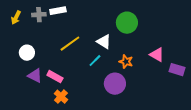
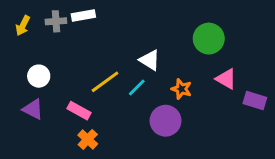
green circle: (127, 23) -> (209, 39), moved
yellow line: (70, 44) -> (105, 82), moved
purple triangle: (35, 76) -> (33, 109), moved

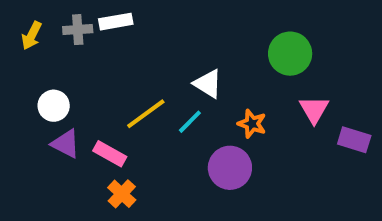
pink triangle: (226, 79) -> (314, 110), turned 30
purple triangle: (33, 109) -> (66, 144), moved

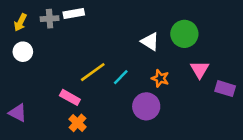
white triangle: (208, 84) -> (150, 41), moved
white circle: (54, 106) -> (23, 52), moved
purple triangle: (66, 144) -> (18, 113), moved

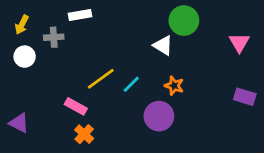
gray cross: (50, 19) -> (54, 37), moved
green circle: (184, 34) -> (184, 21), moved
pink triangle: (200, 69) -> (239, 43), moved

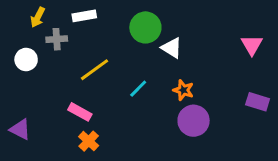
green circle: (184, 21) -> (145, 27), moved
yellow arrow: (22, 25) -> (38, 17), moved
yellow line: (101, 79) -> (95, 70), moved
purple circle: (159, 116) -> (194, 121), moved

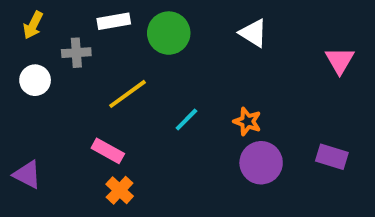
yellow arrow: (38, 17) -> (33, 25), moved
green circle: (145, 27) -> (169, 33), moved
white triangle: (172, 48) -> (253, 33), moved
purple rectangle: (258, 102) -> (332, 157), moved

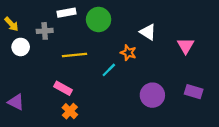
yellow arrow: (33, 25) -> (11, 24), moved, turned -70
white triangle: (253, 33) -> (148, 32), moved
pink triangle: (340, 61) -> (186, 46), moved
yellow line: (127, 94) -> (74, 55), turned 30
orange star: (247, 121) -> (128, 53), moved

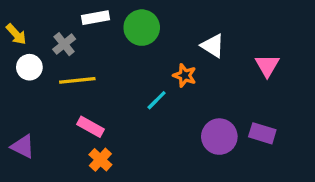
gray cross: (45, 31) -> (64, 44), turned -35
yellow line: (74, 55) -> (77, 80), moved
purple rectangle: (194, 92) -> (262, 133), moved

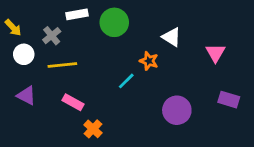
purple rectangle: (262, 133) -> (229, 100), moved
purple triangle: (23, 146) -> (26, 96), moved
orange cross: (100, 160) -> (93, 129), moved

